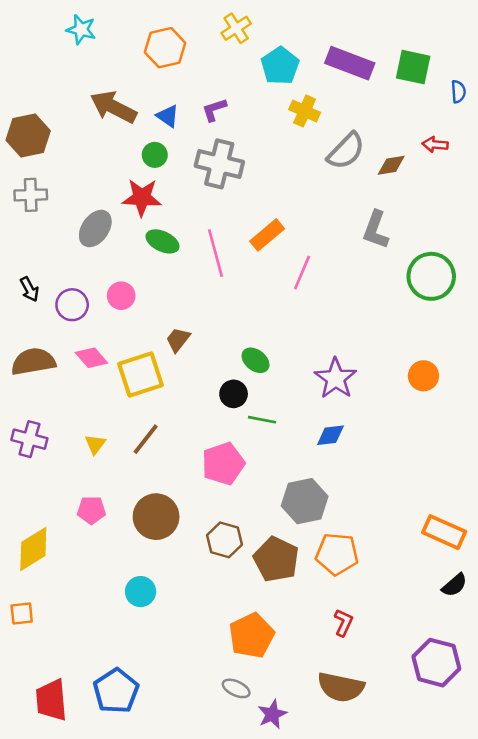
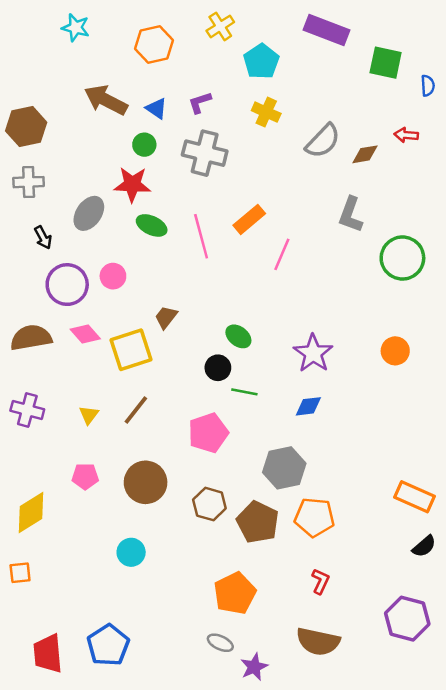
purple rectangle: (350, 63) -> (326, 30), moved
yellow cross: (305, 111) -> (266, 112), moved
black arrow: (29, 289) -> (43, 238), moved
purple circle: (72, 305) -> (67, 285), size x1.4

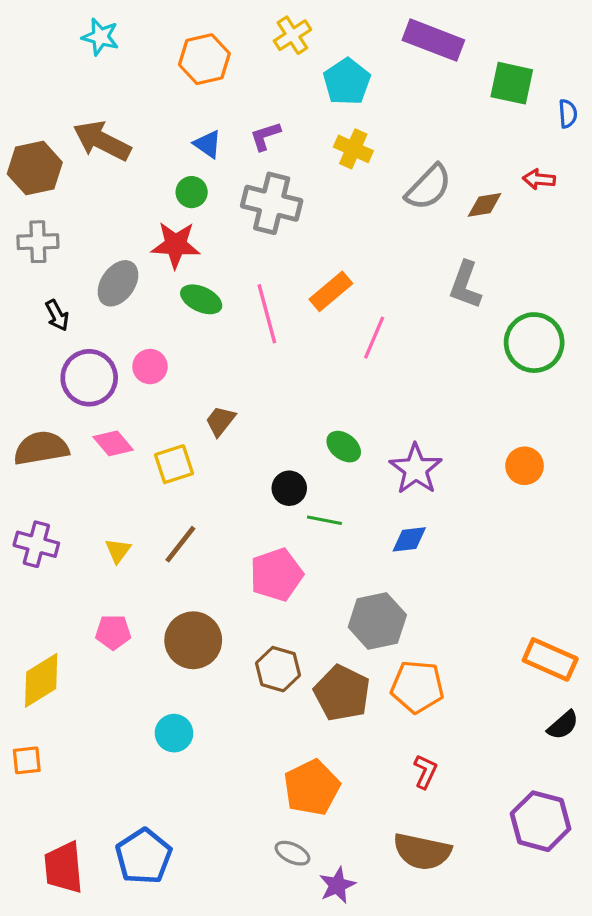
brown arrow: (106, 100) -> (102, 141), moved
green ellipse: (238, 336) -> (344, 447), moved
yellow square: (131, 350) -> (174, 464), size x0.7

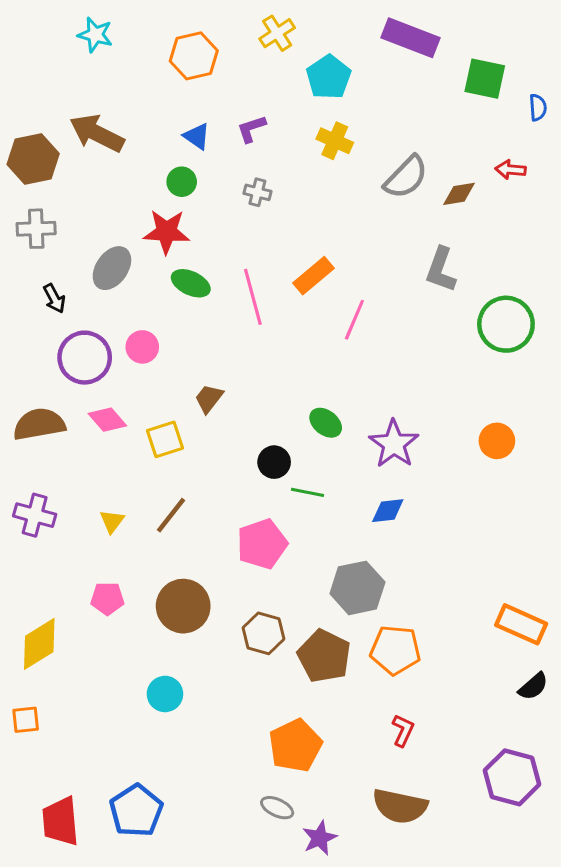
gray cross: (272, 203) -> (257, 192), size x0.5

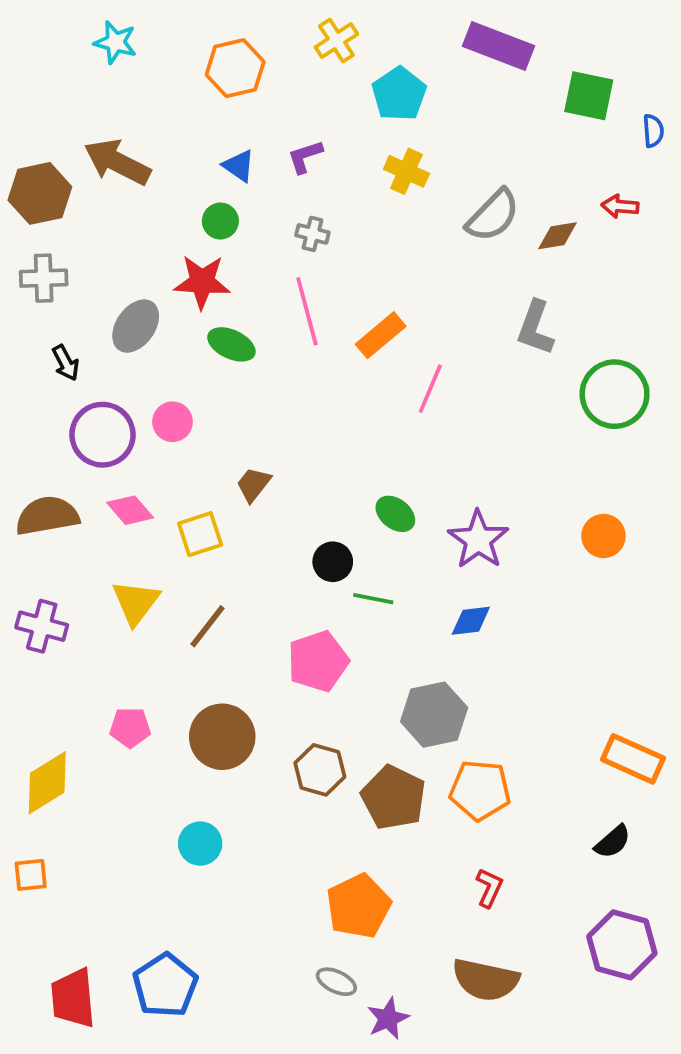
pink line: (253, 297) -> (307, 311), moved
yellow triangle: (112, 521) -> (136, 602), moved, size x1.6
black semicircle: (533, 686) -> (613, 842), moved

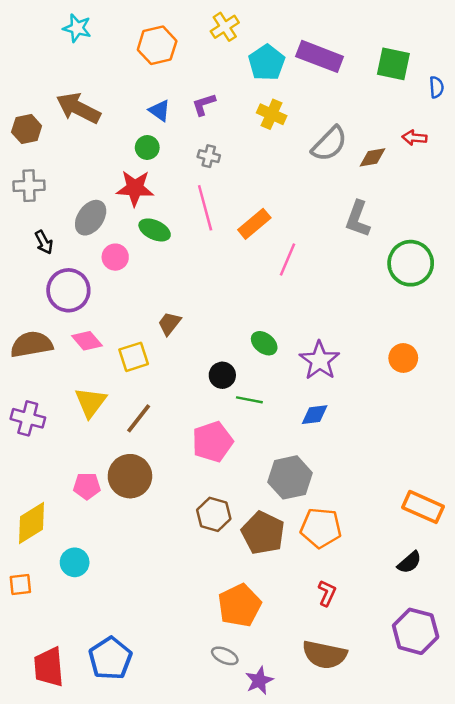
purple rectangle: (498, 46) -> (320, 56), moved
brown hexagon: (40, 193) -> (27, 129), size x0.7
pink circle: (172, 422) -> (115, 257), moved
brown circle: (222, 737) -> (130, 476), moved
cyan circle: (200, 844) -> (75, 562), moved

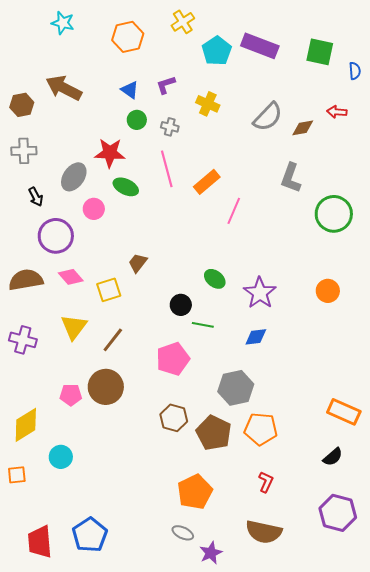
yellow cross: (272, 114) -> (208, 104), moved
green circle: (147, 147) -> (137, 120), moved

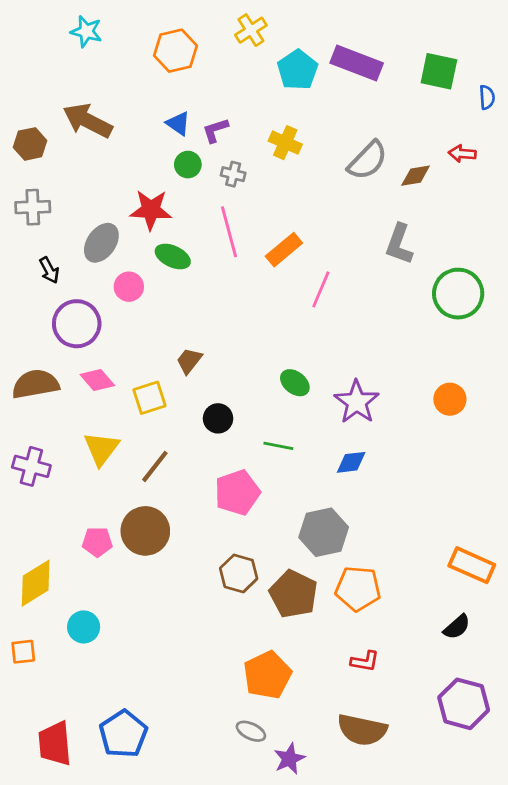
purple L-shape: (166, 85) -> (215, 130), moved
black circle: (181, 305) -> (218, 418), moved
red L-shape: (266, 482) -> (365, 661), turned 75

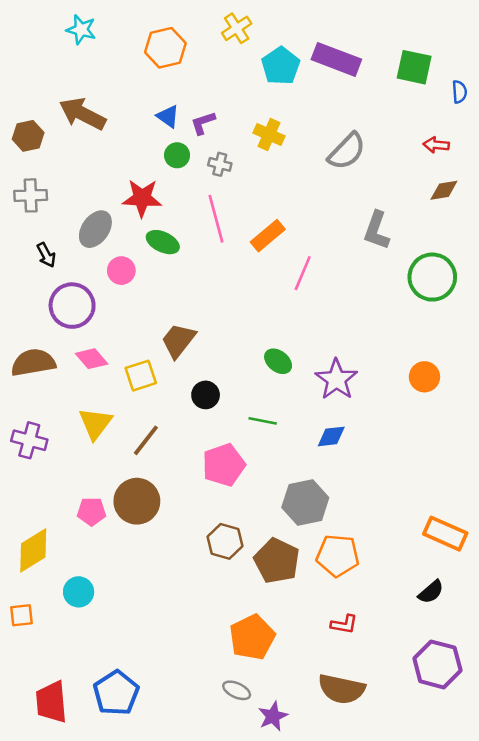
brown diamond: (416, 176) -> (444, 190), moved
brown trapezoid: (189, 361) -> (178, 341), size x1.4

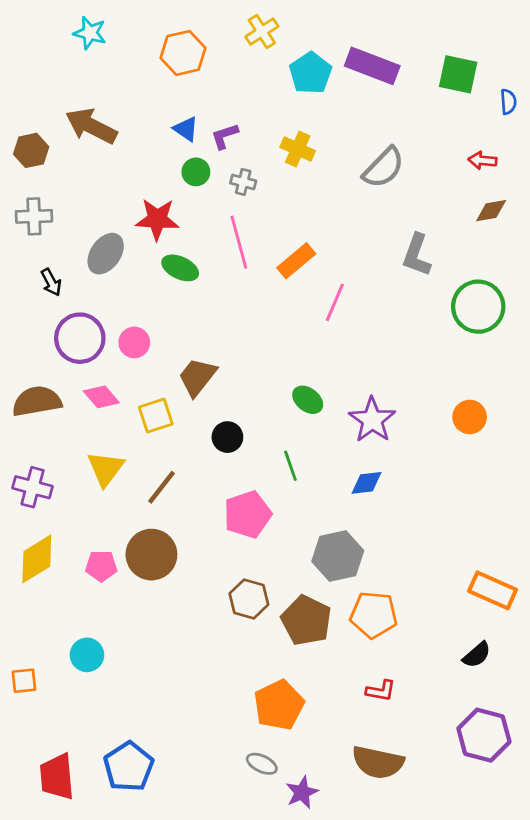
pink circle: (121, 271) -> (134, 342), moved
green line: (263, 421) -> (290, 466), turned 60
yellow diamond: (33, 550) -> (37, 559), moved

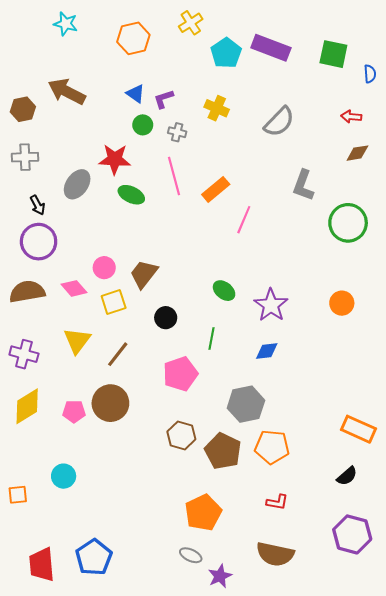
purple circle: (80, 338) -> (39, 242), moved
pink circle: (134, 342) -> (104, 268), moved
green line: (290, 466) -> (212, 339), turned 30

